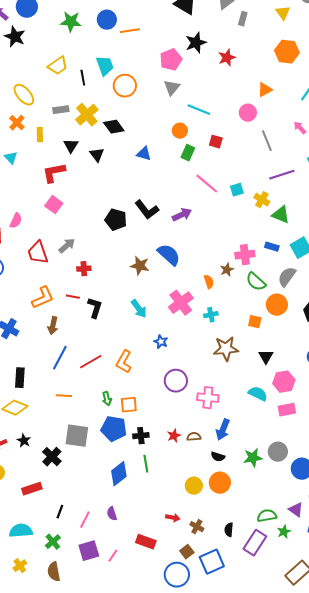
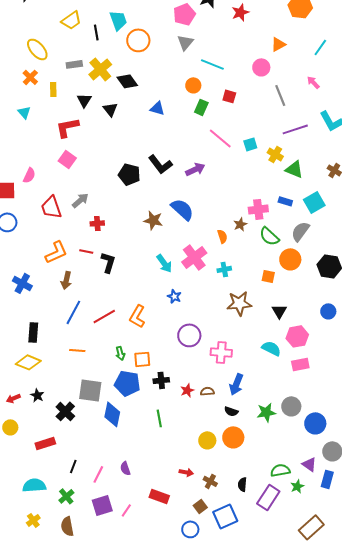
cyan arrow: (139, 309) -> (164, 263), moved
black cross: (141, 436) -> (161, 380), moved
blue diamond: (119, 474) -> (112, 414), moved, turned -40
blue circle: (177, 575) -> (190, 529), size x0.7

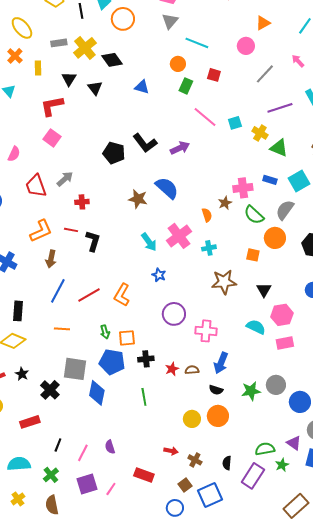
gray line: (280, 95) -> (265, 74), turned 65

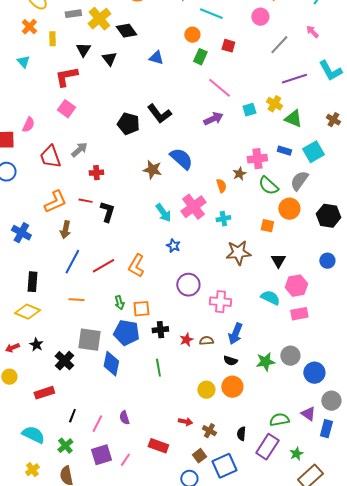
cyan square: (235, 123) -> (249, 110), moved
purple arrow: (180, 148) -> (213, 119), moved
cyan semicircle: (19, 464) -> (33, 435), turned 30
green star: (282, 465) -> (296, 454), moved

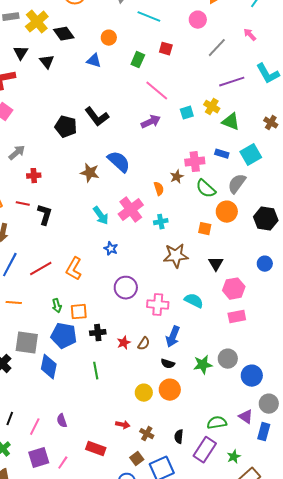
orange circle: (192, 35) -> (109, 38), moved
cyan semicircle: (270, 298) -> (194, 301), moved
brown semicircle: (206, 341) -> (144, 344), turned 128

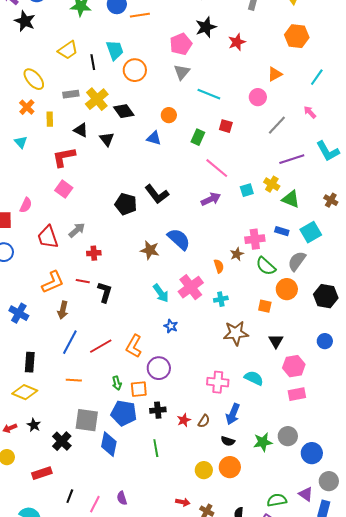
black triangle: (21, 53) -> (81, 130), turned -35
purple circle: (126, 288) -> (159, 368), moved

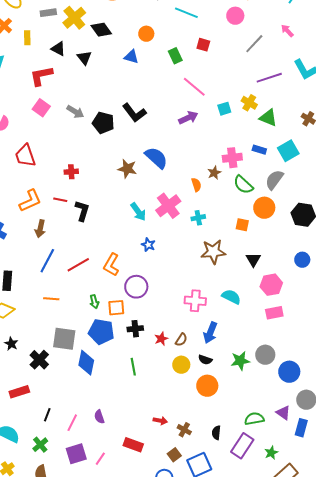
green rectangle: (198, 137) -> (175, 56), turned -49
gray arrow: (77, 230) -> (75, 112), moved, turned 72
yellow circle: (204, 470) -> (181, 365), moved

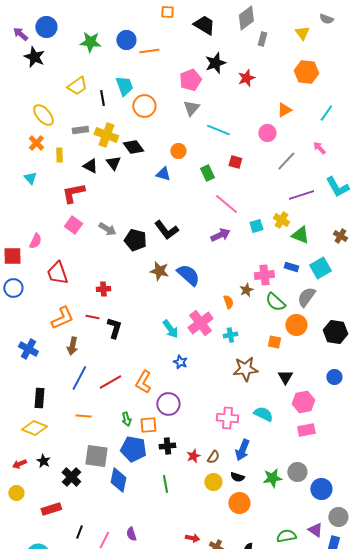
yellow cross: (74, 18) -> (106, 135), turned -30
black triangle: (84, 58) -> (113, 163), moved
brown star: (127, 169) -> (159, 271), moved

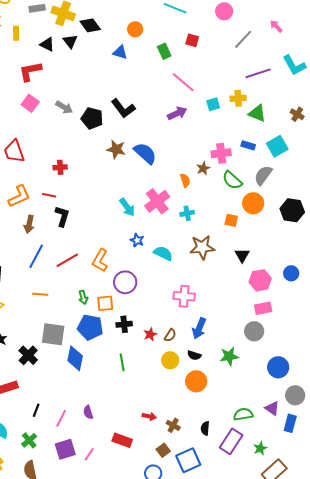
yellow cross: (281, 220) -> (238, 98), turned -35
black L-shape: (114, 328) -> (62, 216), moved
blue circle: (334, 377) -> (291, 273), moved
cyan semicircle: (263, 414) -> (163, 253), moved
gray circle: (297, 472) -> (254, 331), moved

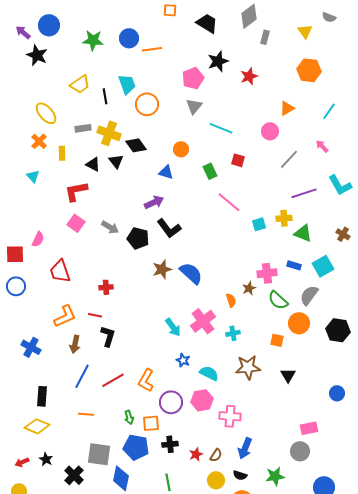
purple arrow: (177, 113) -> (154, 202), moved
brown star: (116, 149) -> (162, 269), turned -30
pink hexagon: (260, 280) -> (202, 400), moved

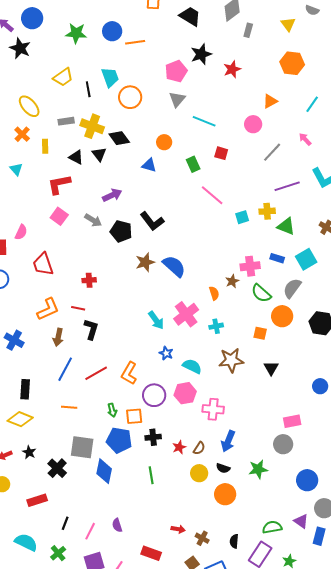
purple arrow: (154, 202) -> (112, 195), moved

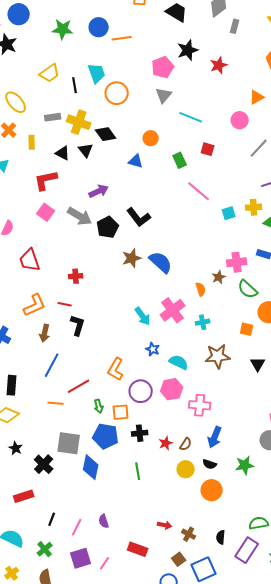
gray arrow: (93, 220) -> (80, 216), size x1.4
black pentagon: (121, 231) -> (108, 227), turned 30
red line: (96, 373) -> (79, 386), moved

